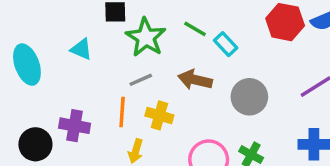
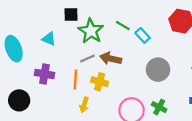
brown arrow: (195, 80) -> (111, 59), moved
purple cross: (75, 126) -> (44, 74), moved

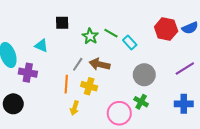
green star: (91, 31) -> (90, 36), moved, size x0.7
gray line: (87, 59) -> (78, 64), turned -32
purple cross: (44, 74) -> (28, 73), moved
green cross: (159, 107) -> (141, 102), moved

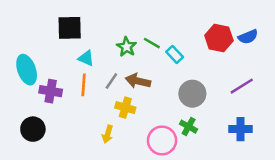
black square: (62, 23) -> (70, 28), moved, size x1.5
cyan triangle: (41, 46) -> (86, 58), moved
orange line: (66, 84) -> (84, 85), moved

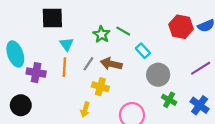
cyan rectangle: (175, 54) -> (143, 51), moved
cyan triangle: (86, 58) -> (67, 44), turned 32
green cross: (189, 127) -> (169, 100), moved
blue cross: (240, 129) -> (200, 105), turned 36

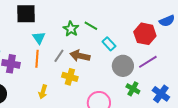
red hexagon: (181, 27) -> (145, 34), moved
purple line: (201, 68) -> (148, 62), moved
yellow arrow: (85, 110) -> (43, 92), moved

